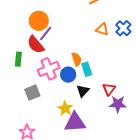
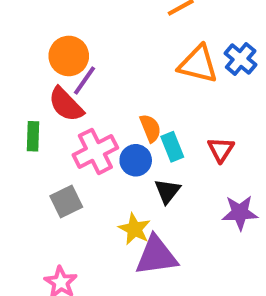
orange triangle: (102, 29) -> (198, 64), size x1.5
red triangle: (109, 89) -> (221, 150), moved

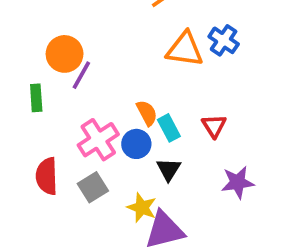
red semicircle: (66, 104) -> (47, 176), moved, turned 48
green rectangle: (33, 136) -> (36, 98), moved
gray square: (66, 202) -> (93, 187), moved

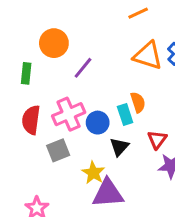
purple line: (81, 75) -> (83, 68), moved
orange semicircle: (147, 113) -> (138, 102), moved
red triangle: (214, 126) -> (157, 140), moved
red semicircle: (47, 176) -> (31, 120), moved

